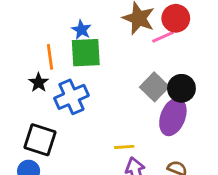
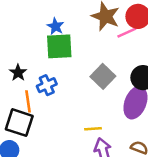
orange line: (50, 57) -> (28, 101), moved
gray square: (154, 87) -> (103, 76), moved
blue cross: (71, 97) -> (47, 85), size x0.7

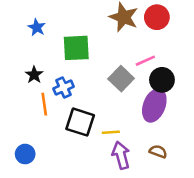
blue star: (55, 26) -> (37, 27), moved
pink line: (127, 33) -> (145, 61), moved
black square: (19, 123) -> (80, 122), moved

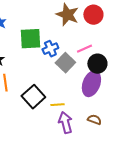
blue cross: (64, 88) -> (50, 49), moved
black square: (80, 122) -> (33, 97), turned 30

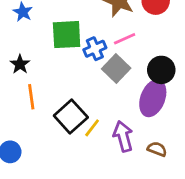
pink line: (84, 49) -> (125, 39), moved
yellow line: (57, 105) -> (92, 128), moved, turned -48
purple arrow: (65, 123) -> (123, 136), moved

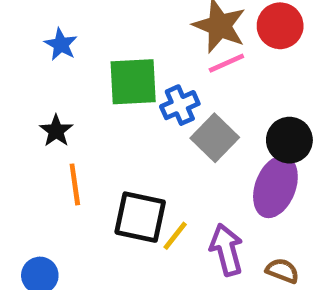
pink line: (125, 39) -> (226, 63), moved
black square: (71, 117) -> (140, 217), turned -36

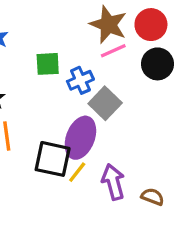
green square: (133, 82) -> (48, 64), size x0.7
black circle: (289, 140) -> (157, 64), moved
purple ellipse: (275, 187) -> (80, 138), moved

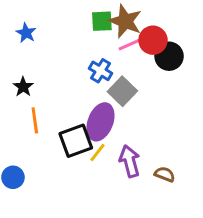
red circle: (151, 25) -> (153, 40), moved
green square: (48, 64) -> (102, 21), moved
blue cross: (80, 80) -> (100, 71), turned -35
black square: (53, 159) -> (76, 141), turned -32

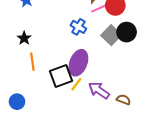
black circle: (169, 56) -> (127, 32), moved
gray square: (122, 91) -> (111, 35), moved
purple arrow: (130, 161) -> (99, 90), turned -40

